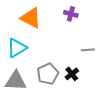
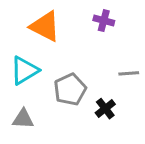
gray pentagon: (48, 74) -> (70, 89), moved
gray triangle: (16, 81) -> (23, 119), size x0.7

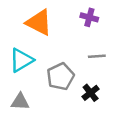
gray line: (129, 73) -> (97, 56), moved

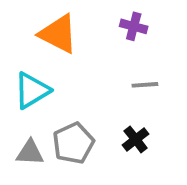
gray pentagon: (60, 76) -> (73, 143), moved

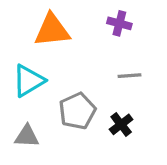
orange triangle: (58, 34) -> (52, 30), turned -33
gray pentagon: (73, 143) -> (77, 111), moved

